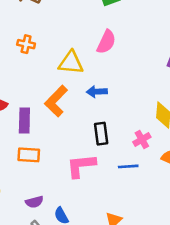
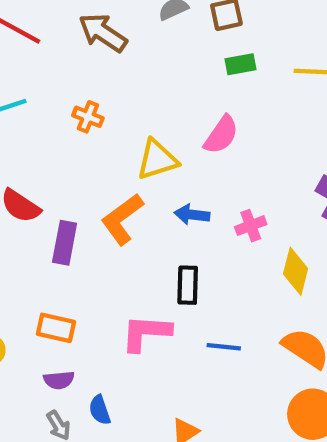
yellow triangle: (71, 63) -> (157, 160), turned -32
pink cross: (142, 140) -> (251, 226), moved
orange rectangle: (29, 155) -> (56, 328), moved

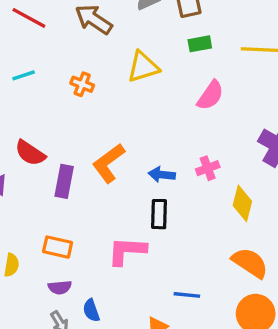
pink semicircle: (221, 135) -> (210, 95), moved
yellow triangle: (157, 160) -> (143, 67), moved
blue arrow: (192, 215) -> (162, 175), moved
blue line: (224, 347) -> (187, 295), moved

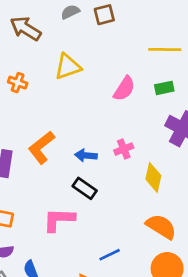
green rectangle: (200, 44) -> (164, 88), moved
black rectangle: (159, 214) -> (85, 188), turned -55
blue line: (187, 295) -> (110, 255), turned -30

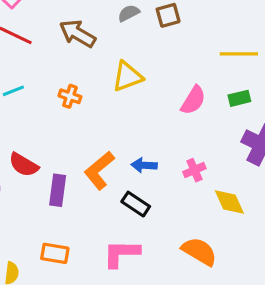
blue arrow: (86, 155) -> (144, 165), moved
yellow diamond: (153, 177) -> (229, 202), turned -36
black rectangle: (85, 188) -> (136, 204), moved
orange semicircle: (161, 227) -> (199, 251), moved

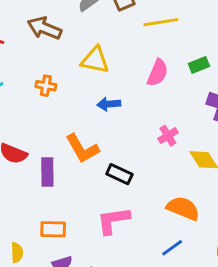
yellow line: (239, 54) -> (161, 22), moved
yellow triangle: (127, 76) -> (95, 60), turned 40
blue arrow: (144, 165) -> (109, 104), moved
orange L-shape: (99, 170) -> (82, 149), turned -72

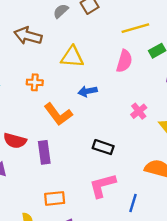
yellow line: (161, 22) -> (135, 28), moved
orange L-shape: (82, 149) -> (58, 114), moved
blue line: (172, 248) -> (133, 203), moved, turned -30

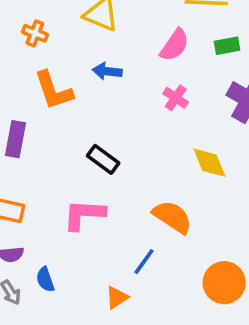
pink cross: (139, 111) -> (176, 98), moved, turned -35
blue line: (133, 203) -> (144, 262), moved

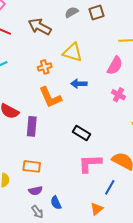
orange cross: (35, 33) -> (45, 67), moved, turned -32
pink L-shape: (84, 215) -> (90, 163), moved

